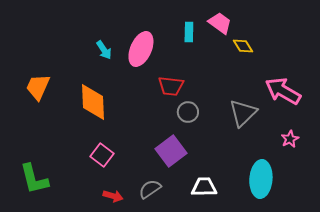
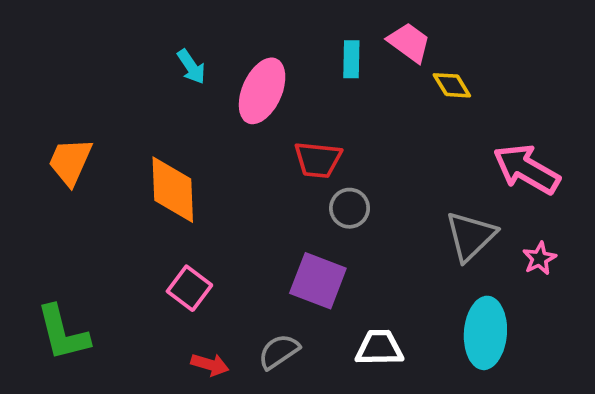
cyan arrow: (104, 50) -> (191, 67), moved
gray triangle: (243, 113) -> (471, 236), moved
purple square: (171, 151) -> (318, 281), turned -32

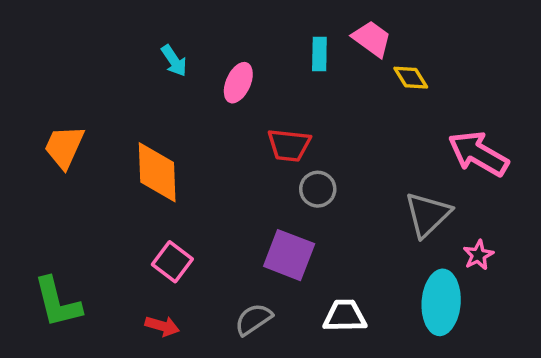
pink ellipse: (262, 91) -> (238, 83), size x0.7
pink star: (539, 258) -> (478, 255), moved
red arrow: (210, 365) -> (162, 326), moved

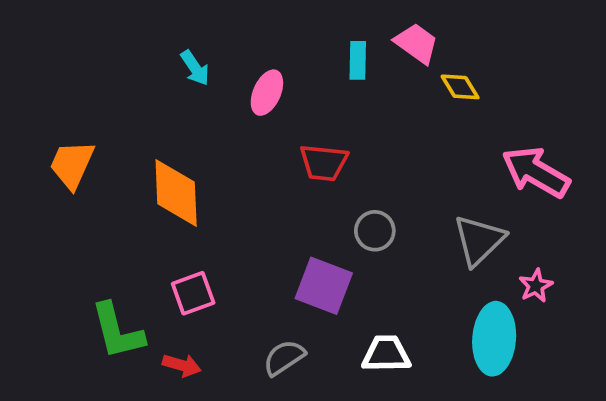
gray circle: (318, 189) -> (375, 231), moved
pink square: (172, 262) -> (193, 293), turned 33
green L-shape: (57, 302) -> (117, 331), moved

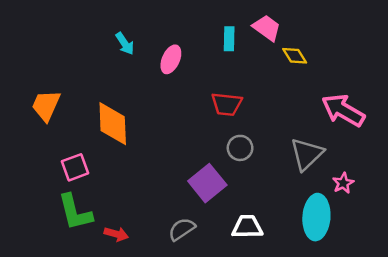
red trapezoid: (324, 163) -> (227, 104), moved
purple square: (324, 286) -> (207, 183), turned 30
pink square: (193, 293) -> (75, 167), moved

